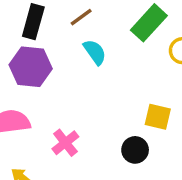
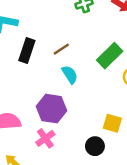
purple hexagon: (31, 67) -> (51, 109), moved

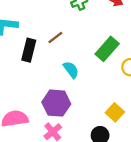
brown line: (61, 49) -> (55, 38), moved
yellow square: (112, 123) -> (115, 112), turned 30

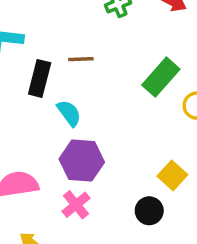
brown line: (55, 38) -> (81, 59), turned 35
cyan semicircle: (71, 70) -> (69, 113), moved

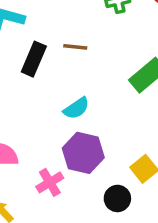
cyan semicircle: (69, 113) -> (76, 108), moved, turned 84
purple hexagon: (82, 161) -> (83, 153), moved

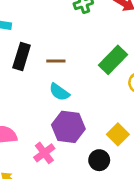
brown line: (75, 47) -> (56, 61), moved
cyan semicircle: (76, 108) -> (59, 92), turned 75

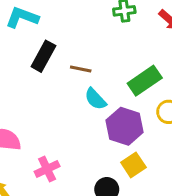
cyan semicircle: (59, 92) -> (95, 99), moved
purple hexagon: (68, 127) -> (125, 126), moved

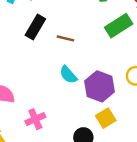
green rectangle: (145, 81) -> (119, 26), moved
cyan semicircle: (95, 99) -> (68, 75), moved

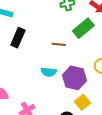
brown line: (65, 38) -> (59, 44), moved
cyan semicircle: (68, 75) -> (49, 72), turned -35

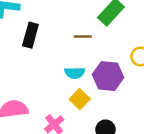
yellow square: (83, 102) -> (80, 99), moved

